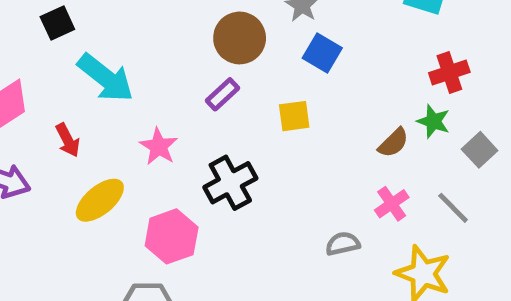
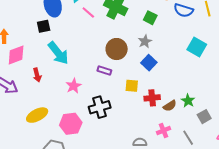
red cross: (449, 73) -> (152, 98), moved
purple rectangle: (222, 94) -> (104, 70), turned 48
yellow ellipse: (100, 200) -> (37, 115), moved

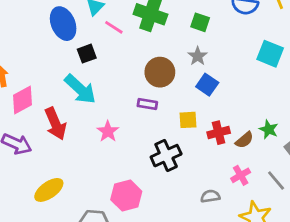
black square: (44, 26) -> (87, 54), moved
red arrow: (37, 75) -> (55, 124), size x1.6
black cross: (100, 107) -> (166, 156), moved
yellow ellipse: (37, 115) -> (49, 190), moved
pink hexagon: (71, 124) -> (126, 196), moved

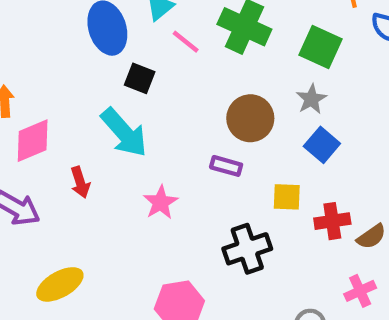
green square: (200, 22) -> (320, 47), size x1.4
black square: (87, 54) -> (140, 78), turned 36
red arrow: (55, 124) -> (80, 182), size x0.6

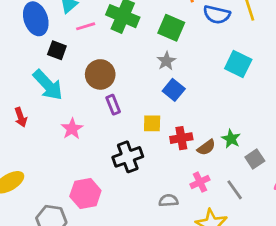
pink line: (186, 42) -> (86, 26), turned -54
brown circle: (250, 118) -> (100, 74), moved
purple rectangle: (226, 166) -> (113, 105), turned 54

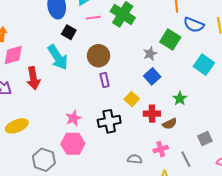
green square: (171, 28) -> (170, 39), moved
red arrow: (21, 117) -> (33, 78), size x1.5
yellow square: (152, 123) -> (132, 99), turned 32
pink star: (72, 129) -> (73, 118), moved
green star: (231, 139) -> (180, 98), moved

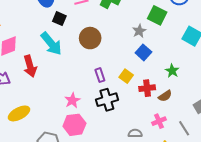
purple rectangle: (105, 80) -> (100, 75), moved

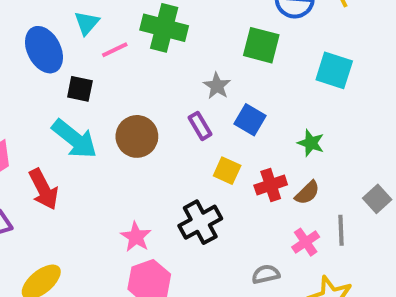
gray star: (139, 31) -> (217, 86), moved
brown circle: (90, 38) -> (137, 136), moved
purple rectangle: (100, 75) -> (200, 126), moved
gray line: (184, 128) -> (341, 230), moved, turned 42

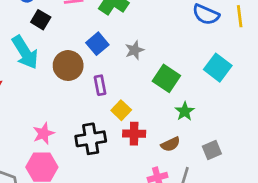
green square: (261, 45) -> (166, 78), moved
blue square: (250, 120) -> (97, 44), moved
purple rectangle: (200, 126) -> (100, 85), moved
red cross: (271, 185) -> (134, 134), moved
gray square: (377, 199) -> (212, 150), moved

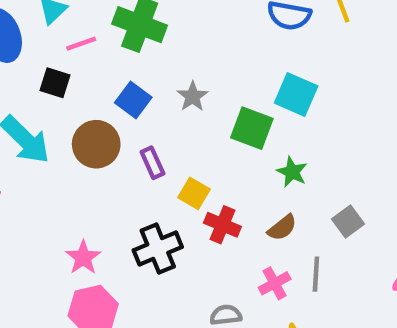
black square: (41, 20) -> (55, 83), moved
cyan square: (218, 68) -> (296, 94), moved
red cross: (134, 134) -> (222, 225), turned 35

